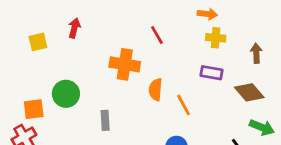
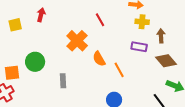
brown arrow: (256, 53) -> (161, 36), moved
orange cross: (125, 64) -> (77, 41), turned 35
orange semicircle: (156, 90) -> (99, 59), turned -35

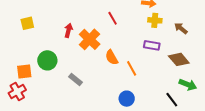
red arrow: (41, 15) -> (68, 30), moved
brown arrow: (161, 36) -> (181, 28), moved, turned -48
gray rectangle: (63, 81) -> (75, 79), turned -48

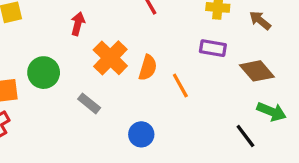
orange cross: (90, 39) -> (110, 58), moved
orange semicircle: (112, 57) -> (148, 68), turned -133
blue circle: (127, 99) -> (141, 134), moved

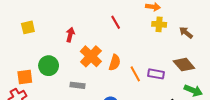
purple rectangle: (213, 48) -> (156, 74), moved
gray rectangle: (89, 103) -> (77, 85), turned -32

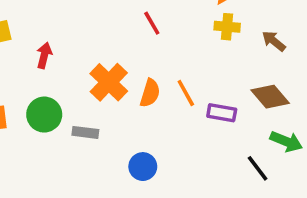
red arrow: (70, 35) -> (44, 55), moved
green circle: (49, 66) -> (44, 115), moved
orange line: (135, 74) -> (186, 93), moved

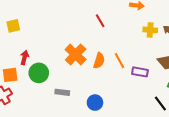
yellow cross: (227, 27) -> (150, 30), moved
red arrow: (44, 55) -> (24, 58), moved
gray rectangle: (85, 132) -> (62, 92), moved

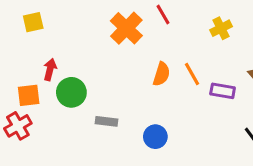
yellow cross: (150, 30) -> (221, 28), moved, turned -32
orange cross: (76, 55) -> (126, 28), moved

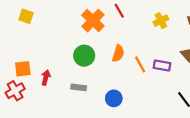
yellow square: (33, 22) -> (26, 16), turned 32
red arrow: (50, 69) -> (46, 78), moved
orange line: (192, 74) -> (140, 64), moved
green circle: (71, 92) -> (84, 56), moved

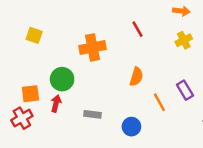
orange cross: (93, 21) -> (92, 47), moved, turned 35
green circle: (84, 56) -> (62, 79), moved
orange line: (140, 64) -> (159, 102), moved
purple rectangle: (162, 66) -> (185, 90), turned 49

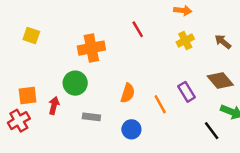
orange semicircle: (136, 77) -> (128, 93), moved
green circle: (62, 79) -> (75, 83), moved

